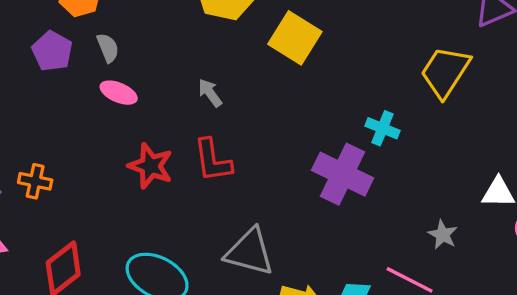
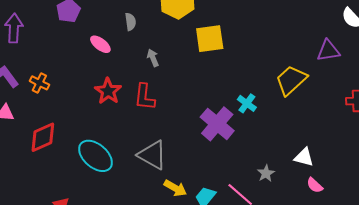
yellow square: (295, 38) -> (210, 39), turned 36
gray semicircle: (108, 48) -> (130, 22), moved

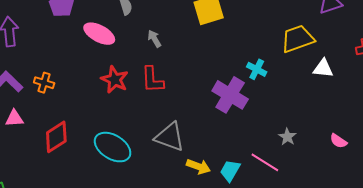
pink ellipse: (100, 44) -> (99, 34), size x1.4
yellow trapezoid: (291, 80) -> (298, 39), turned 32
white triangle: (304, 157) -> (323, 68), moved

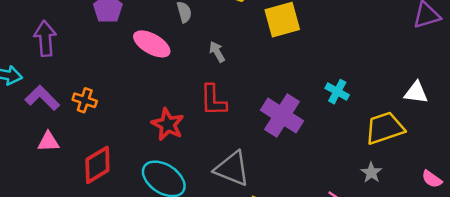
yellow trapezoid: (298, 39) -> (385, 128), moved
red star: (115, 80) -> (168, 124), moved
purple cross: (230, 95) -> (282, 115), moved

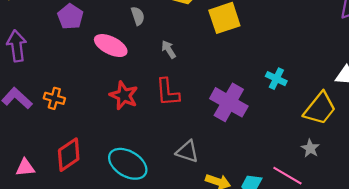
red star: (168, 124) -> (124, 95), moved
yellow trapezoid: (385, 128) -> (320, 108), turned 150
pink triangle: (48, 142) -> (25, 168), moved
gray triangle: (232, 169) -> (187, 152), size x0.7

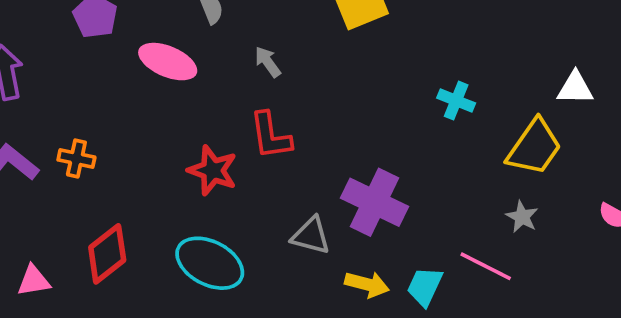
red star: (124, 95) -> (213, 170), moved
purple cross: (229, 102) -> (375, 202), moved

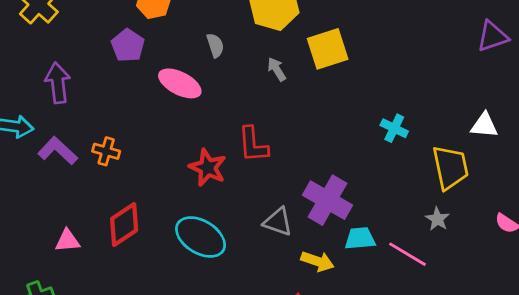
gray arrow: (268, 62) -> (277, 69), moved
yellow trapezoid: (534, 147) -> (450, 167), turned -51
cyan trapezoid: (425, 287) -> (360, 238), moved, turned 56

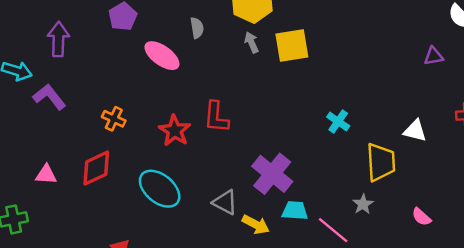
purple triangle: (492, 36) -> (434, 56), size x0.7
gray arrow: (277, 69) -> (251, 42), moved
orange cross: (106, 151) -> (114, 119), moved
gray triangle: (278, 222) -> (225, 202), moved

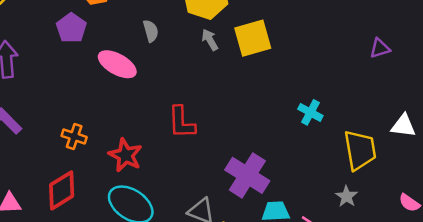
purple triangle: (434, 56) -> (380, 48), moved
red star: (175, 131) -> (125, 155), moved
white triangle: (415, 131) -> (403, 126), moved

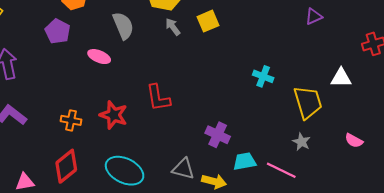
gray semicircle: (151, 31) -> (123, 26), size x1.5
yellow square: (253, 38) -> (208, 21), size x0.7
pink ellipse: (117, 64) -> (99, 57), size x0.7
red star: (125, 155) -> (114, 115), moved
purple cross: (247, 175) -> (218, 135), size x0.7

